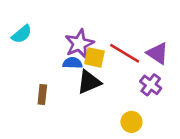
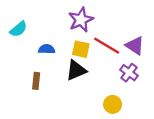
purple star: (79, 44) -> (81, 20), moved
blue semicircle: (72, 63) -> (47, 49), moved

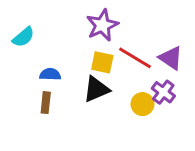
blue semicircle: (47, 49) -> (50, 74), moved
yellow circle: (113, 104) -> (142, 104), moved

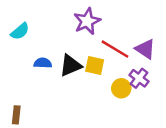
yellow square: (102, 62) -> (95, 66), moved
black triangle: (96, 89) -> (71, 66), moved
brown rectangle: (46, 103) -> (16, 115), moved

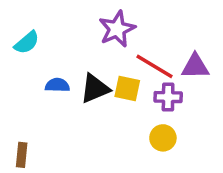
purple triangle: (145, 49) -> (195, 66), turned -35
purple cross: (139, 78) -> (168, 97), moved, turned -36
yellow circle: (121, 88) -> (163, 138), moved

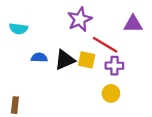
cyan semicircle: (27, 43) -> (18, 29), turned 48
purple triangle: (195, 66) -> (133, 24), moved

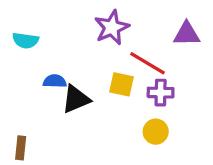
black triangle: (65, 60) -> (76, 99), moved

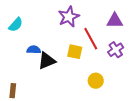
cyan semicircle: (26, 41) -> (16, 25), turned -56
red line: (148, 63) -> (91, 39), turned 30
purple cross: (161, 93) -> (116, 50), moved, turned -35

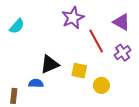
purple triangle: (115, 21) -> (122, 22), turned 30
blue semicircle: (34, 50) -> (36, 83), moved
yellow square: (75, 52) -> (79, 71), moved

